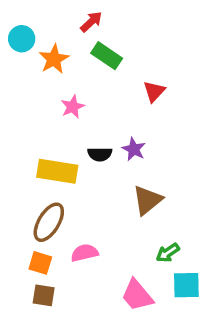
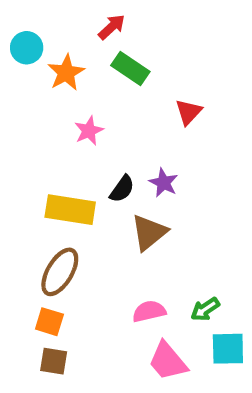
black semicircle: (100, 154) -> (122, 189), turned -55
brown triangle: (147, 200) -> (149, 232), moved
pink semicircle: (84, 253) -> (149, 311), moved

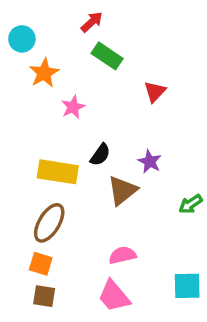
orange star: (66, 73) -> (44, 73), moved
purple star: (164, 183) -> (150, 162), moved
green arrow: (205, 309) -> (191, 204), moved
pink trapezoid: (168, 361) -> (114, 296), moved

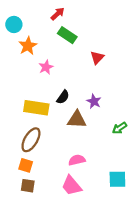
brown triangle: (122, 191) -> (77, 119), turned 42

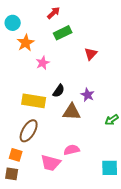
green rectangle: (67, 35) -> (63, 33), turned -60
orange square: (26, 165) -> (16, 155), moved
brown square: (28, 186) -> (12, 174), moved
pink trapezoid: (72, 186) -> (51, 163), moved, turned -35

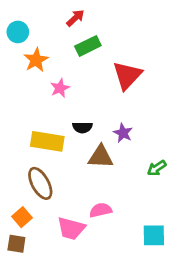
red triangle: (91, 54) -> (127, 75), size x1.6
black semicircle: (59, 91) -> (82, 127), turned 56
brown ellipse: (29, 131) -> (40, 183), turned -60
orange square: (16, 155) -> (22, 217), turned 32

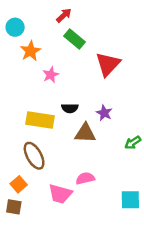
green rectangle: (88, 46) -> (75, 39), turned 66

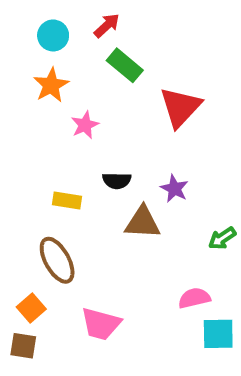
cyan circle: (15, 27) -> (53, 35), moved
yellow rectangle: (40, 120) -> (67, 201), size x0.6
pink semicircle: (85, 178) -> (194, 298), moved

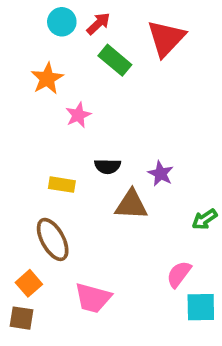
cyan circle: (53, 35) -> (62, 22), moved
red triangle: (180, 107) -> (166, 38), moved
pink semicircle: (194, 298) -> (179, 274), turned -40

